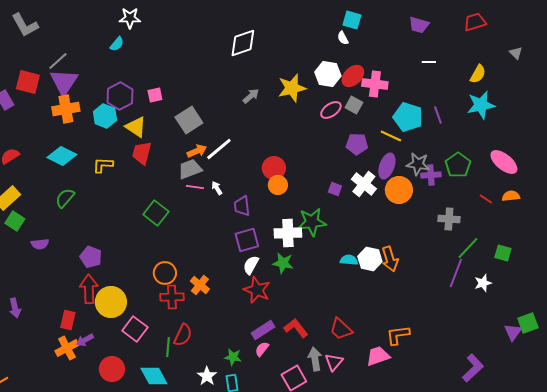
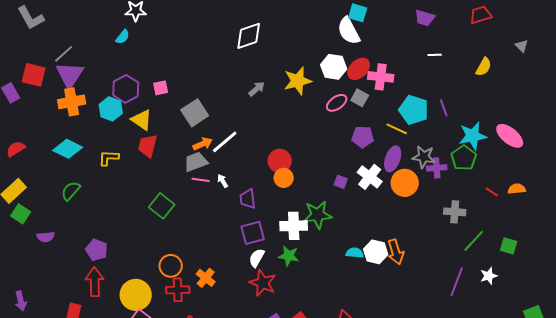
white semicircle: (343, 38) -> (349, 31), size x2.0
cyan star: (481, 105) -> (473, 136), moved
pink ellipse: (504, 162) -> (510, 136), moved
purple line: (456, 273) -> (457, 282), moved
yellow circle: (111, 302) -> (136, 295), moved

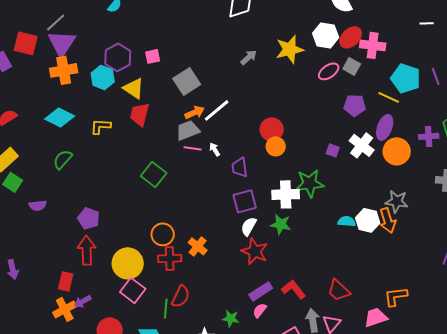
gray star: (424, 157) -> (397, 201), moved

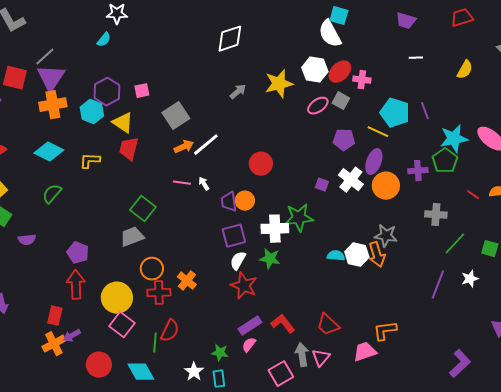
pink cross: (373, 45) -> (362, 80), size x0.7
gray trapezoid: (188, 130) -> (132, 237), moved
orange circle: (276, 146) -> (245, 201), moved

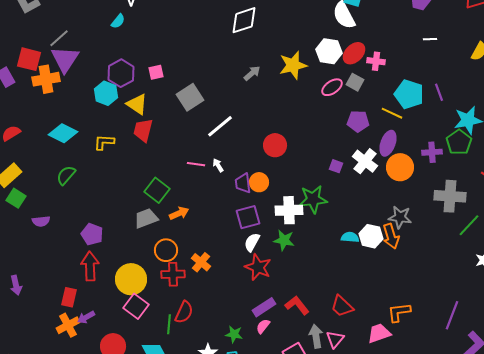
orange cross: (53, 105) -> (46, 79), moved
orange arrow: (184, 147) -> (179, 213), moved
gray cross: (436, 215) -> (450, 196), size x1.4
purple line: (438, 285) -> (452, 315), moved

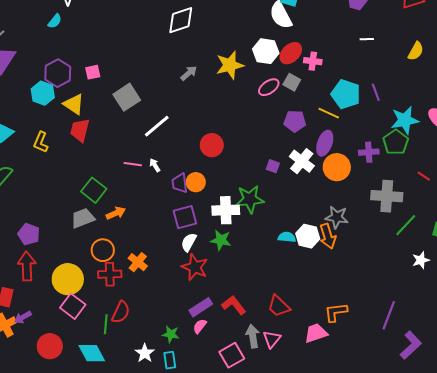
yellow L-shape: (104, 142) -> (41, 142), turned -70

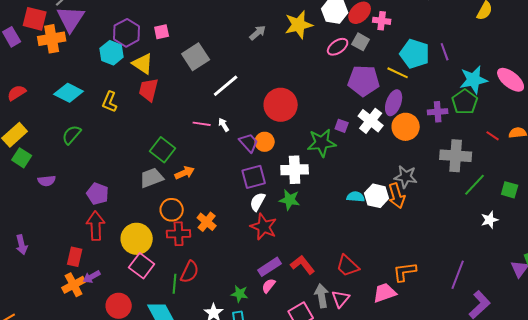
purple pentagon: (295, 121) -> (364, 81), size x1.4
red circle: (212, 145) -> (281, 105), size x1.4
purple trapezoid: (180, 183) -> (249, 143), turned 145
green star: (250, 199) -> (322, 143), moved

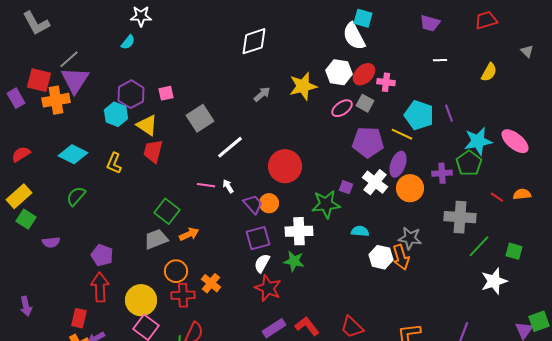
cyan semicircle: (356, 197) -> (360, 231), moved
white star: (490, 220) -> (494, 281), size x1.5

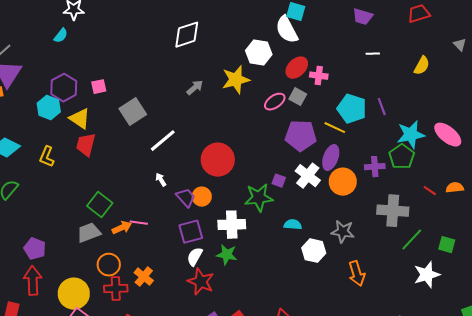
white hexagon: (339, 72) -> (259, 53), moved
pink line: (206, 185) -> (139, 223), moved
orange arrow: (401, 257) -> (357, 274), moved

